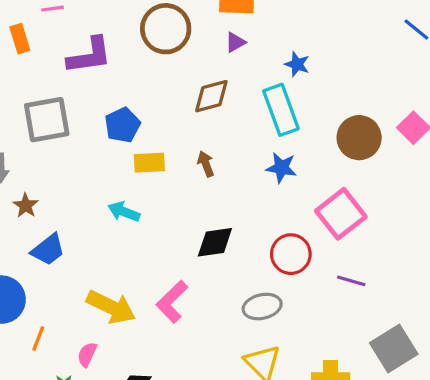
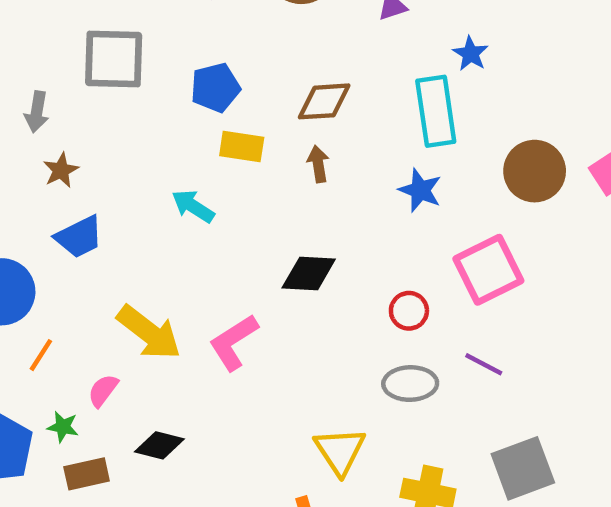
brown diamond: (211, 96) -> (324, 101), moved
red circle: (291, 254) -> (409, 311), size x0.7
gray ellipse: (262, 307) -> (410, 384), moved

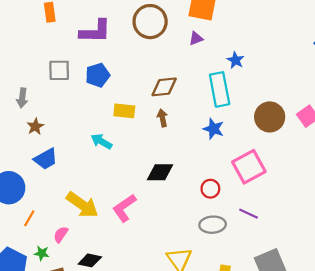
gray square: (114, 59) -> (59, 70), size x0.7
blue pentagon: (215, 88) -> (98, 75), moved

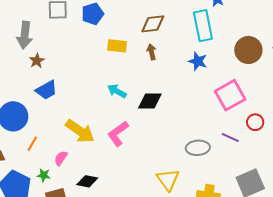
gray arrow: (22, 98) -> (25, 35), size x1.5
cyan arrow: (101, 141) -> (117, 91), moved
red circle: (210, 189) -> (255, 122), moved

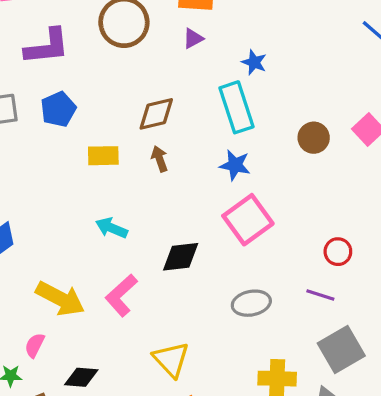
brown circle: (248, 50) -> (314, 138), size x0.7
pink square: (230, 95) -> (248, 220), moved
black diamond: (150, 101) -> (181, 257), moved
purple line: (230, 137) -> (320, 295), moved
yellow triangle: (168, 180) -> (171, 359), moved

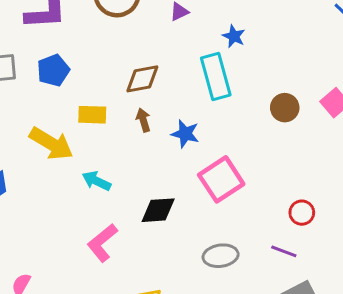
blue star: (235, 165) -> (185, 134), moved
yellow arrow: (60, 299) -> (51, 144), moved

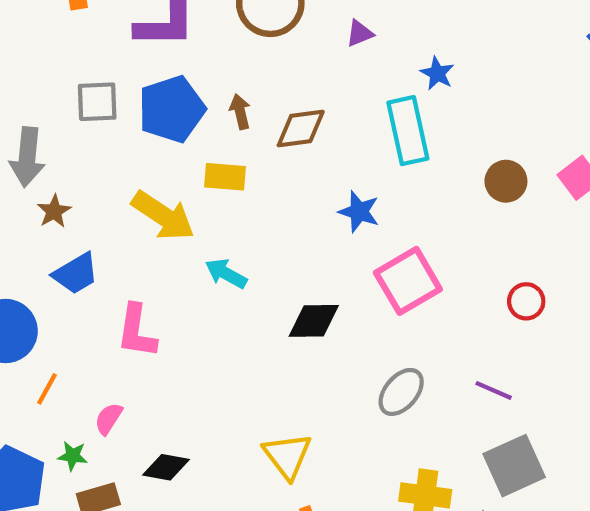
blue pentagon: (53, 70) -> (172, 109), size x1.4
brown arrow: (143, 120) -> (240, 112), moved
red circle: (302, 213) -> (526, 301), moved
pink L-shape: (102, 243) -> (137, 331), moved, turned -45
gray ellipse: (221, 256) -> (401, 392), turned -44

